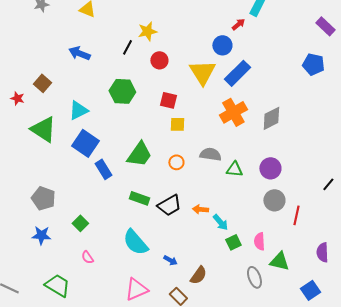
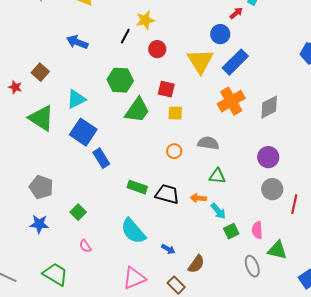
green trapezoid: (139, 154) -> (137, 110), moved
green triangle: (234, 169) -> (217, 176), moved
black trapezoid: (169, 205) -> (167, 194), turned -135

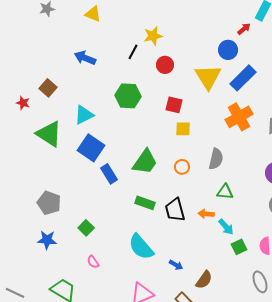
green trapezoid: (137, 110) -> (145, 162), moved
gray semicircle: (208, 143) -> (216, 159), turned 95
black trapezoid: (167, 194) -> (175, 210), turned -120

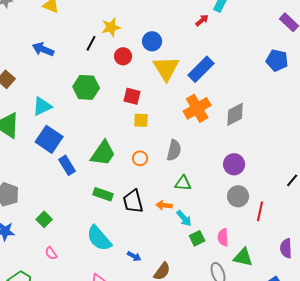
blue circle: (228, 50) -> (152, 41), moved

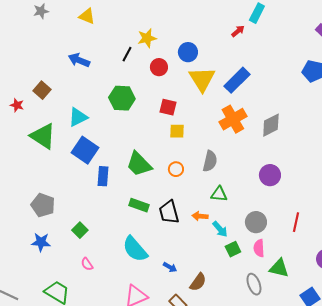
green trapezoid: (103, 153) -> (139, 164), turned 100
blue rectangle: (67, 165) -> (103, 176), turned 36
gray circle: (238, 196) -> (256, 222), moved

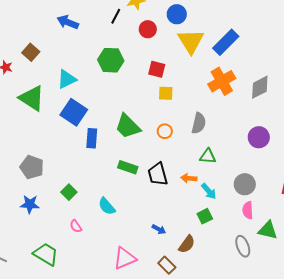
cyan semicircle: (135, 249) -> (107, 206), moved, size x0.7
green square: (233, 249) -> (205, 216), moved

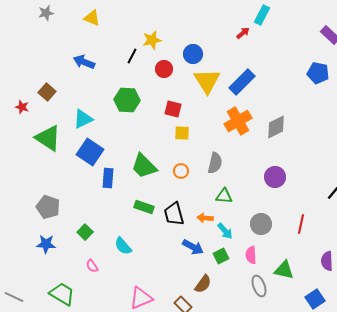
pink semicircle: (248, 210) -> (251, 255), moved
blue arrow: (159, 229) -> (193, 247), moved, size x1.5

